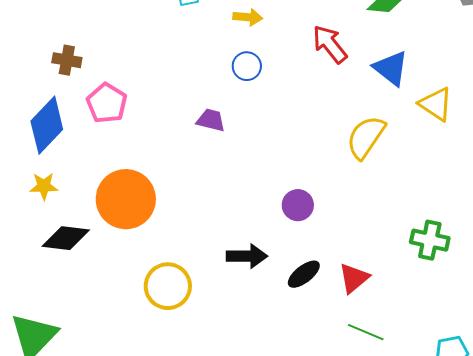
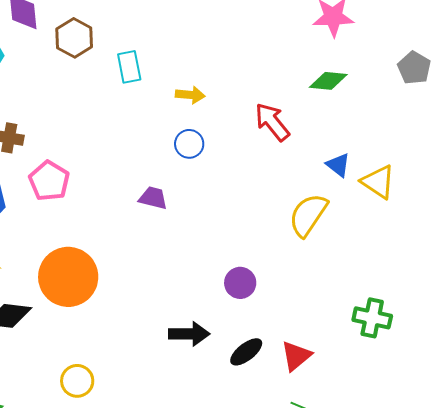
blue triangle: (391, 68) -> (338, 165), moved, size x0.7
yellow circle: (168, 286) -> (77, 381), moved, size x0.7

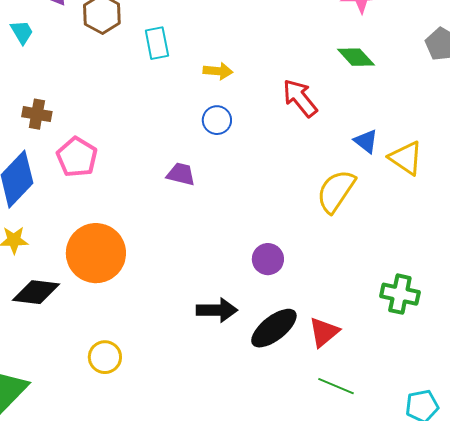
green diamond: (328, 81) -> (356, 57), turned 42
black ellipse: (246, 352) -> (274, 328), size x1.4

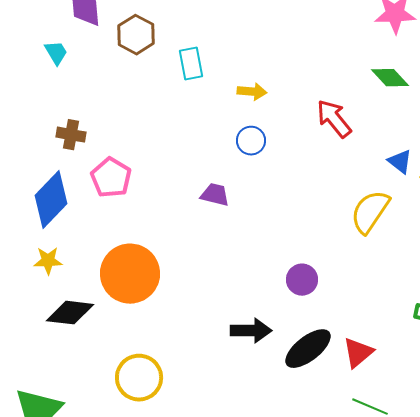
yellow circle: (105, 357) -> (139, 378), size x1.4

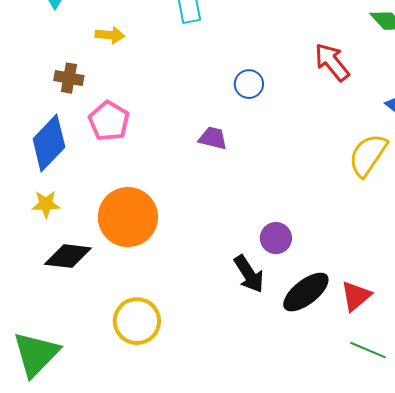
yellow arrow: (252, 92) -> (110, 35), moved
purple circle: (302, 280) -> (276, 238), moved
black arrow: (251, 331) -> (249, 274), turned 57

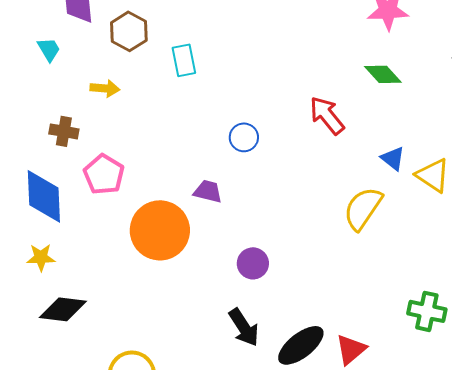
blue diamond: (49, 143) -> (44, 196), turned -46
orange circle: (128, 217) -> (160, 230), moved
purple circle: (276, 238) -> (253, 263), moved

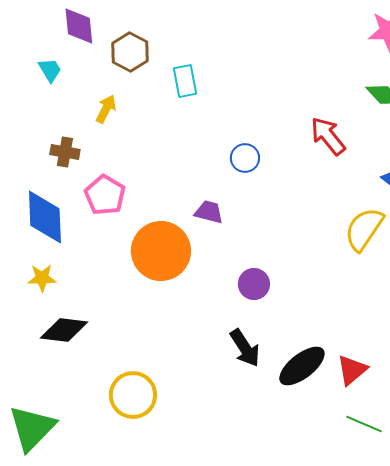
yellow arrow: (105, 88) -> (106, 109), turned -68

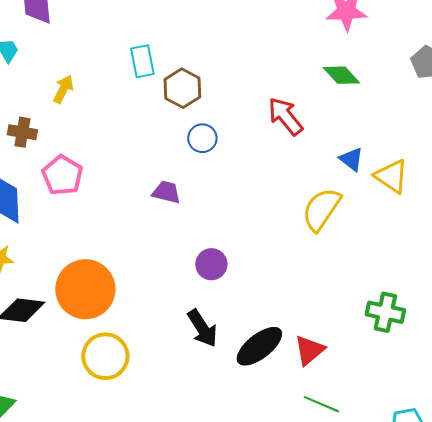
brown hexagon: (130, 52) -> (182, 88), moved
orange circle: (161, 251) -> (85, 289), moved
yellow circle: (133, 395) -> (105, 356), moved

